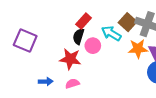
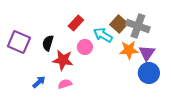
black semicircle: (78, 36) -> (48, 43), moved
blue arrow: (46, 82) -> (39, 82), turned -40

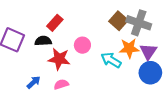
red rectangle: (76, 23) -> (55, 23), moved
cyan arrow: (103, 35) -> (111, 60), moved
black semicircle: (48, 43) -> (43, 41), turned 70

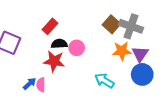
black semicircle: (43, 41) -> (59, 44), moved
cyan arrow: (111, 60) -> (104, 81), moved
pink semicircle: (61, 84) -> (41, 85), moved, turned -72

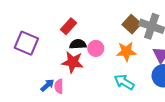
orange star: (122, 51) -> (126, 52), moved

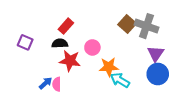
purple square: (26, 43) -> (25, 42), size x0.7
black semicircle: (78, 44) -> (60, 43), moved
orange star: (126, 52) -> (109, 67), moved

